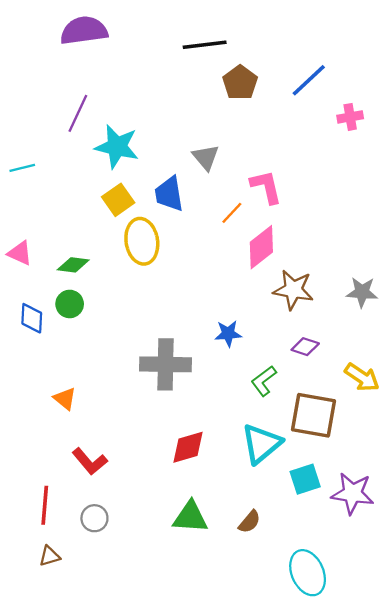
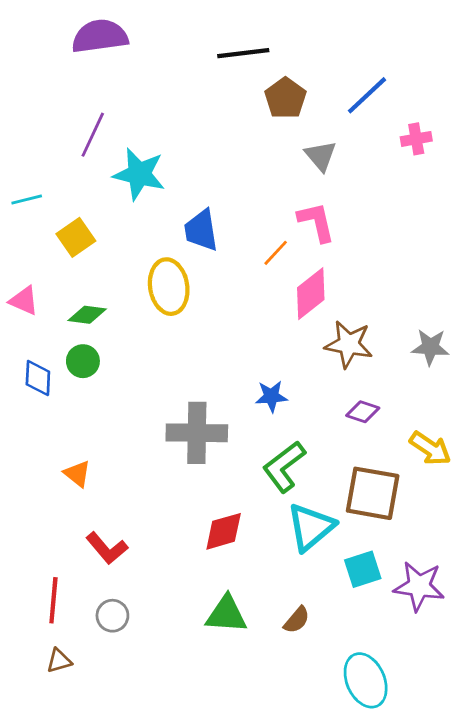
gray triangle: (206, 157) -> (321, 156), moved
yellow square: (118, 200) -> (76, 237), moved
green L-shape: (264, 381) -> (284, 467), moved, size x1.4

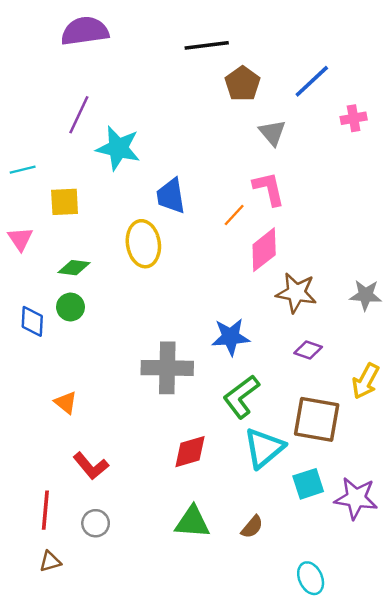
yellow square: (76, 237) -> (65, 202), turned 32
pink triangle: (24, 301) -> (20, 239), moved, turned 32
blue star: (271, 396) -> (231, 337), size x1.4
yellow arrow: (430, 448) -> (366, 381), turned 84
cyan ellipse: (366, 680) -> (311, 578), size x0.7

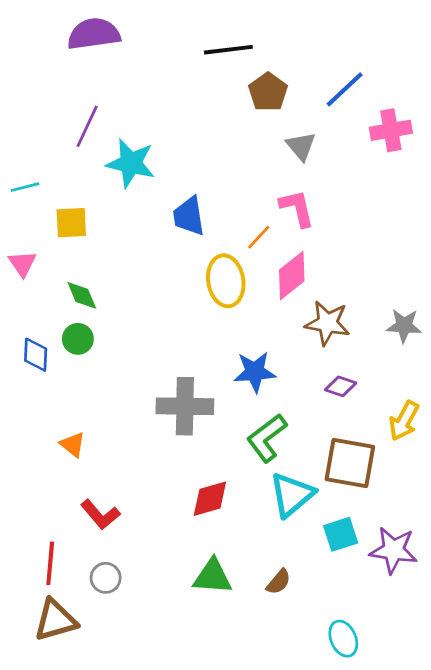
pink cross: (354, 118) -> (391, 130), size x1.4
yellow ellipse: (143, 244) -> (226, 281), moved
green diamond: (74, 268) -> (82, 295), turned 60
brown triangle: (50, 561) -> (55, 620), size x1.8

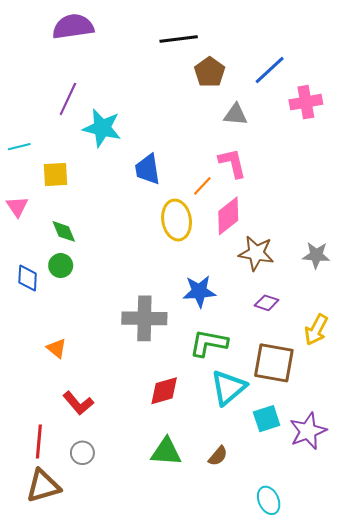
gray triangle: (301, 146) -> (236, 114), turned -45
green L-shape: (267, 438) -> (209, 343), turned 48
purple star: (393, 550) -> (308, 431), turned -30

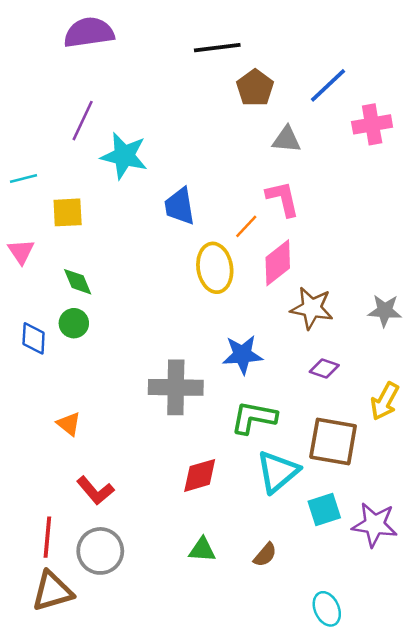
purple star: (308, 431) -> (375, 525), turned 30
green triangle: (166, 452) -> (202, 550), size x0.7
gray circle: (82, 453) -> (100, 551), size x1.6

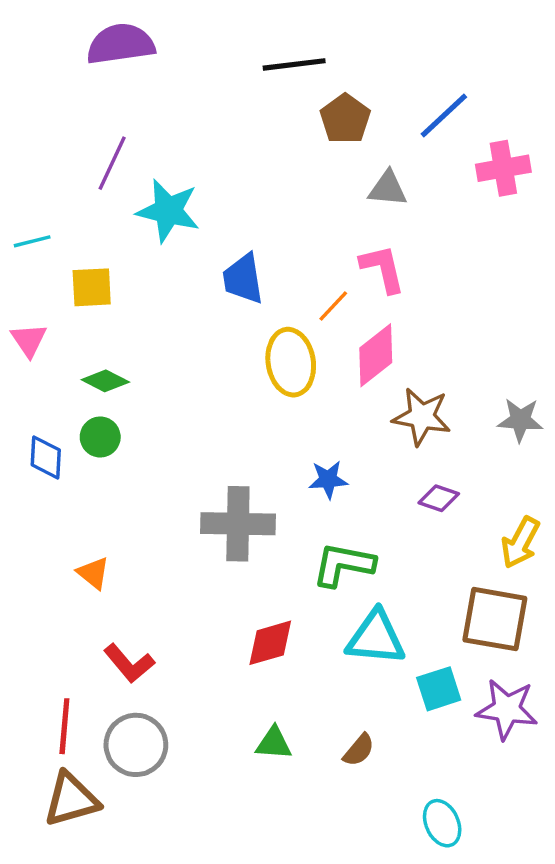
green diamond: (78, 282) -> (105, 381), turned -40
blue star: (242, 355) -> (328, 480), size x0.7
brown square: (333, 441) -> (495, 619), moved
cyan triangle: (278, 472) -> (376, 638), turned 45

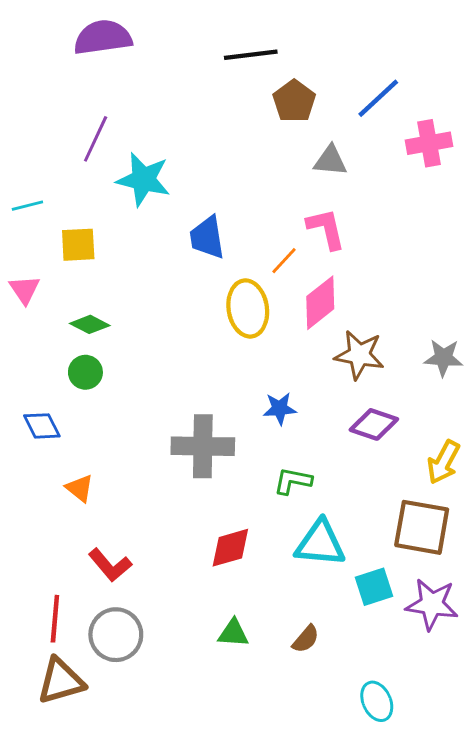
blue diamond: (46, 457) -> (42, 426), moved, turned -30
purple diamond: (439, 498) -> (374, 424), size x1.4
green L-shape: (343, 565) -> (293, 481), size x0.7

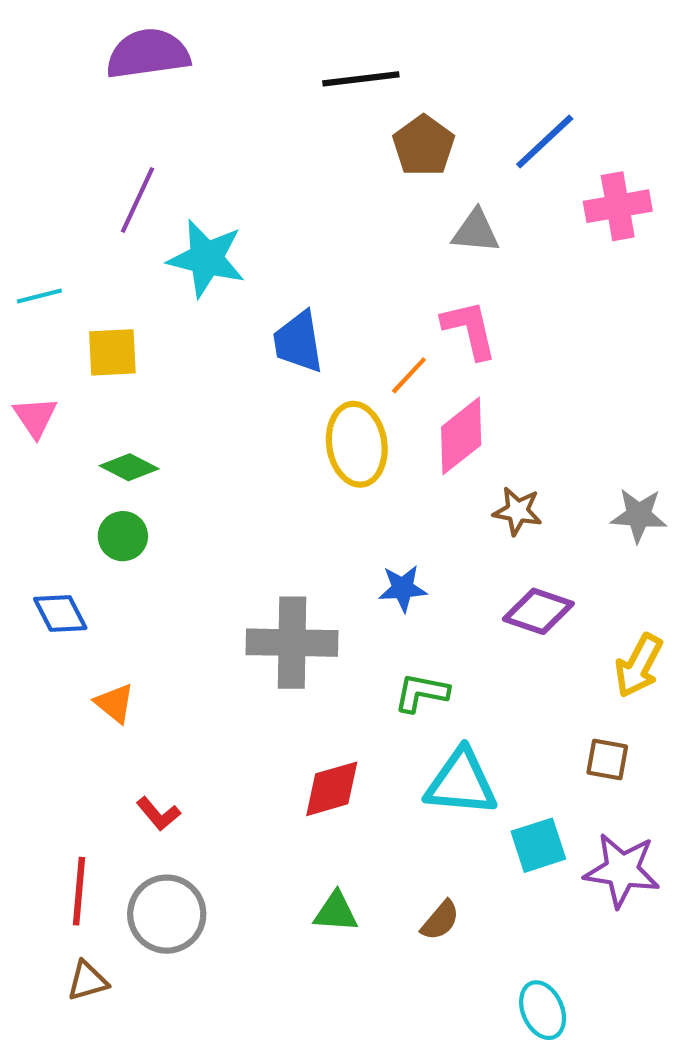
brown star: (359, 355) -> (517, 511), size x0.7
brown square: (422, 527) -> (607, 760), size x0.5
red L-shape: (110, 565) -> (158, 814), size x0.7
brown triangle: (61, 681) -> (87, 981), size x0.6

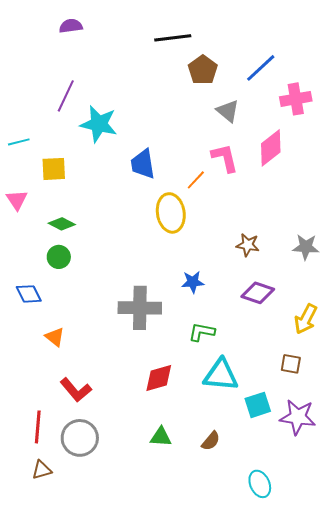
purple semicircle: (148, 54) -> (71, 26), size x0.6
gray triangle: (476, 231) -> (228, 111), turned 35
pink diamond: (461, 436) -> (271, 148), moved
red L-shape: (158, 814) -> (76, 390), size x1.5

